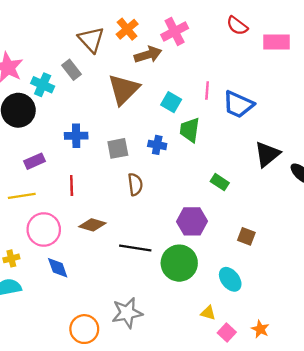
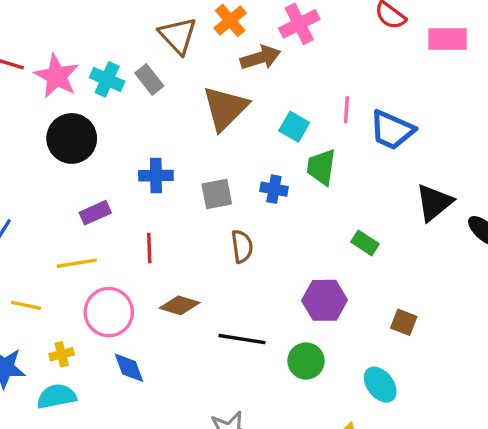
cyan cross: (43, 85) -> (107, 79), moved
green circle: (179, 263) -> (306, 361), size x0.7

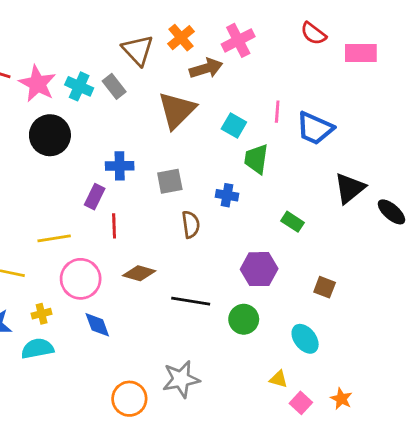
blue cross: (274, 189) -> (227, 195), moved
purple rectangle: (95, 213) -> (95, 197), moved, turned -40

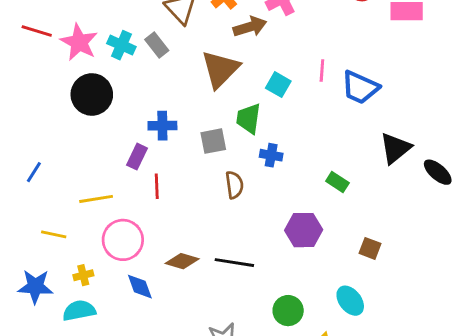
green trapezoid: (256, 159) -> (249, 118), moved
brown diamond: (139, 273) -> (182, 261), moved
green circle: (244, 319) -> (288, 311), moved

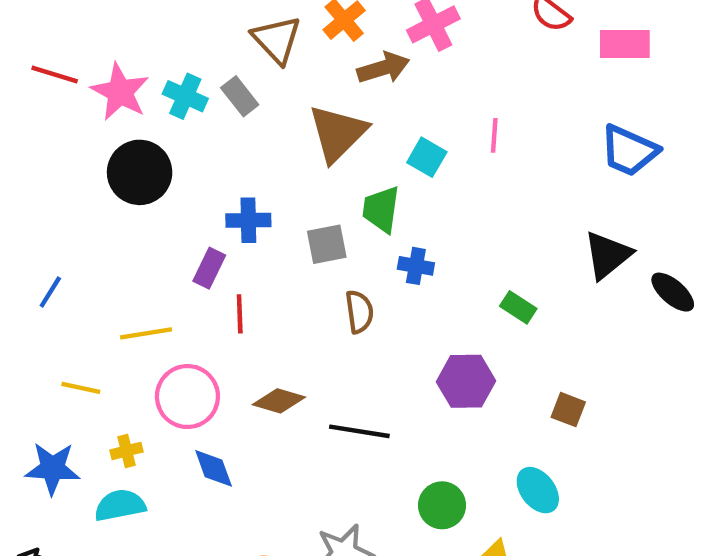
blue trapezoid: (360, 87) -> (629, 151), moved
brown diamond: (182, 261) -> (279, 401), moved

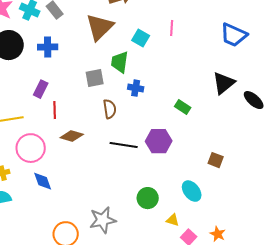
blue cross: (248, 220) -> (48, 47), moved
brown diamond: (279, 401) -> (72, 136), moved
brown square: (568, 410) -> (216, 160), moved
black line: (359, 431) -> (124, 145), moved

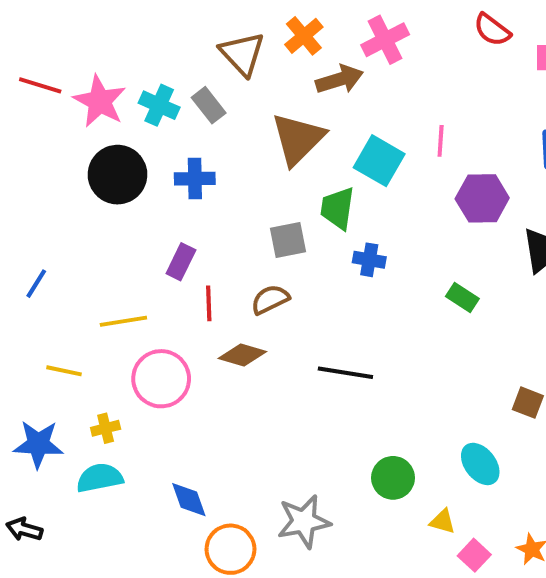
cyan square: (141, 38) -> (379, 161), size x1.4
brown semicircle: (110, 109) -> (270, 299), moved, turned -108
purple hexagon: (159, 141) -> (482, 198), moved
blue diamond: (43, 181) -> (189, 500), moved

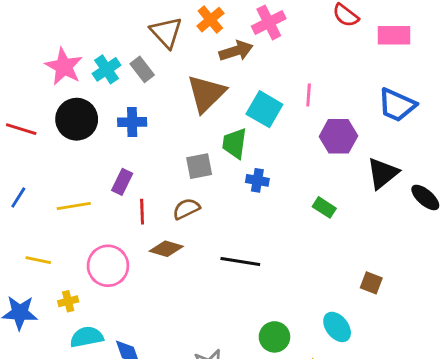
red line: (40, 85) -> (21, 129), moved
cyan cross: (159, 105) -> (107, 69), turned 32
yellow line: (123, 321) -> (74, 206), moved
cyan semicircle: (100, 478) -> (87, 337), moved

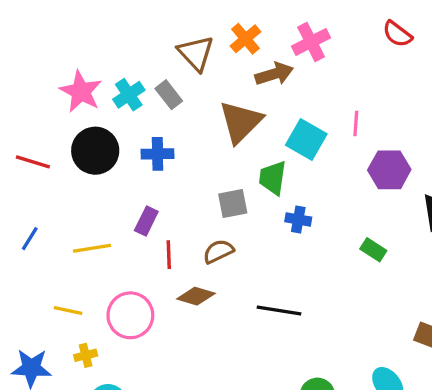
yellow line: (38, 260) -> (68, 311), moved

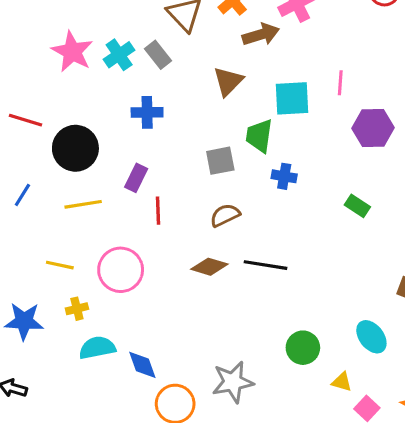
brown triangle: (241, 122) -> (228, 81), size x0.7
cyan square: (306, 139) -> (292, 98), turned -33
black circle: (95, 151) -> (75, 148), moved
brown semicircle: (218, 251) -> (225, 215), moved
brown diamond: (196, 296) -> (209, 267), moved

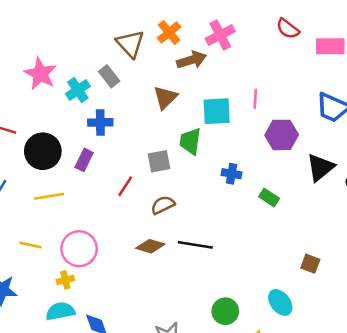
cyan cross: (119, 55) -> (78, 90), moved
blue cross: (284, 176) -> (232, 174), moved
purple rectangle: (136, 178) -> (84, 160), moved
red line: (158, 211) -> (125, 186), moved, turned 35
yellow cross: (77, 309) -> (65, 280), moved

